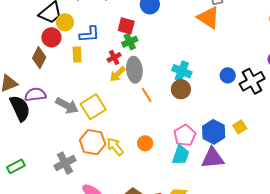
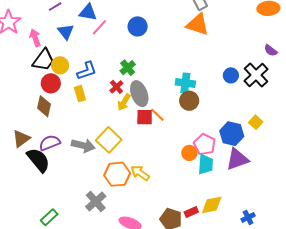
red square: (126, 26) -> (145, 117), moved
orange circle: (145, 143) -> (189, 153), moved

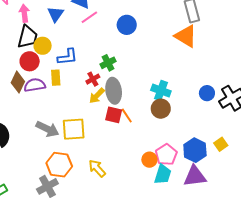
black trapezoid: (43, 60) -> (28, 37), turned -35
yellow square: (109, 140) -> (74, 129), turned 30
purple semicircle: (50, 143) -> (35, 85), moved
orange hexagon: (117, 174) -> (59, 165), moved

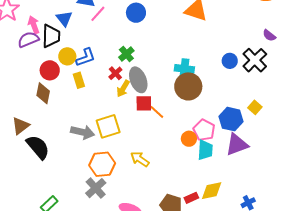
black trapezoid: (28, 37) -> (51, 36), moved
yellow circle: (43, 46) -> (67, 56), moved
purple semicircle: (35, 85) -> (28, 39), moved
brown circle: (161, 109) -> (188, 86), size x1.4
orange line: (127, 116) -> (157, 112), moved

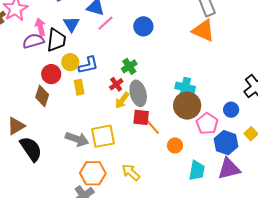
blue circle: (230, 61) -> (231, 110), moved
pink pentagon: (204, 130) -> (207, 124), moved
orange circle: (189, 139) -> (175, 145), moved

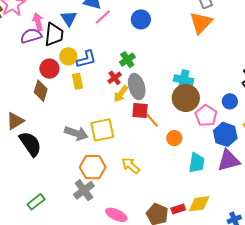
orange triangle: (203, 31) -> (201, 23), turned 50

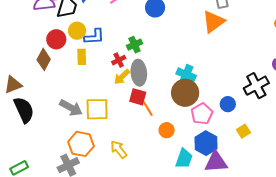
blue hexagon: (225, 134) -> (206, 143), moved

